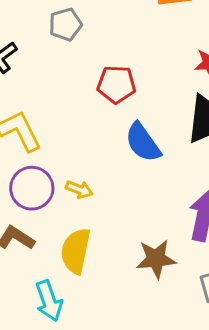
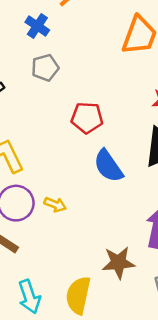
yellow semicircle: (76, 251) -> (78, 295), moved

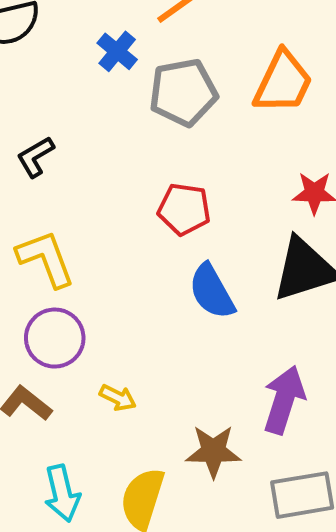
gray pentagon: (45, 68) -> (183, 92), moved, size x1.5
yellow arrow: (55, 204) -> (118, 398), moved

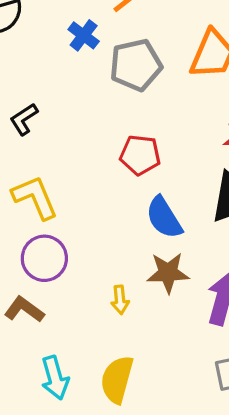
yellow arrow: (118, 398) -> (120, 300), moved, turned 60
brown star: (213, 451) -> (168, 273), moved

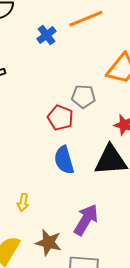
gray pentagon: (136, 65) -> (83, 96), moved, size x0.7
brown star: (168, 273) -> (48, 243), moved

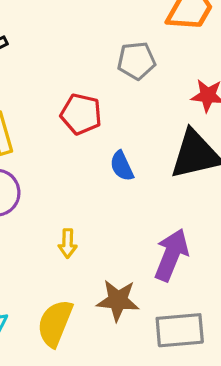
red pentagon: (60, 118) -> (81, 114), moved
blue semicircle: (64, 160) -> (122, 166), size x0.7

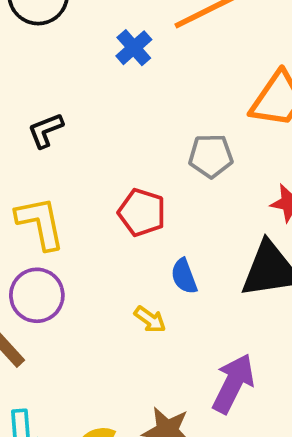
yellow arrow: (68, 243) -> (150, 319), moved, turned -60

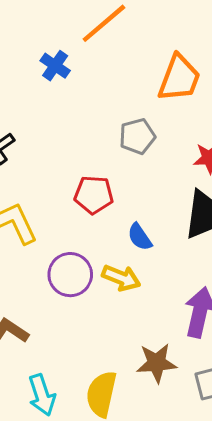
purple circle: (37, 295) -> (70, 275), moved
yellow arrow: (150, 319) -> (121, 278), size x1.4

